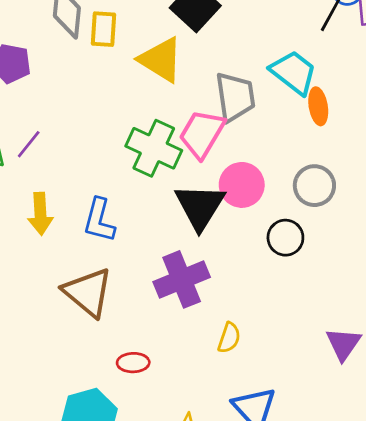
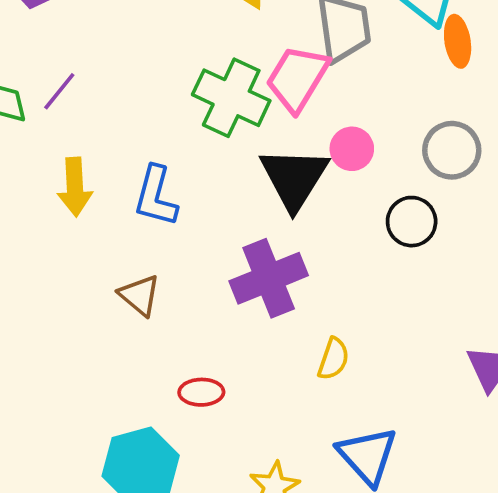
pink circle: (242, 185) -> (352, 149), size x0.7
brown triangle: (88, 292) -> (140, 295), size x0.6

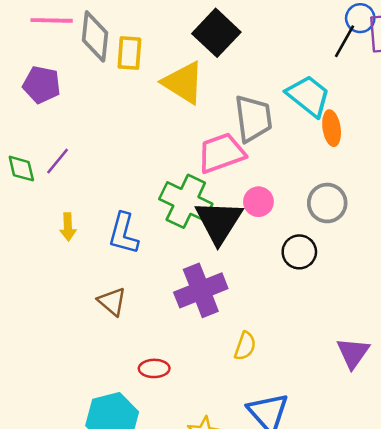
pink trapezoid: (297, 78) -> (221, 153), turned 39
green cross: (231, 98) -> (186, 201), moved
yellow arrow: (75, 187) -> (68, 227), size x0.7

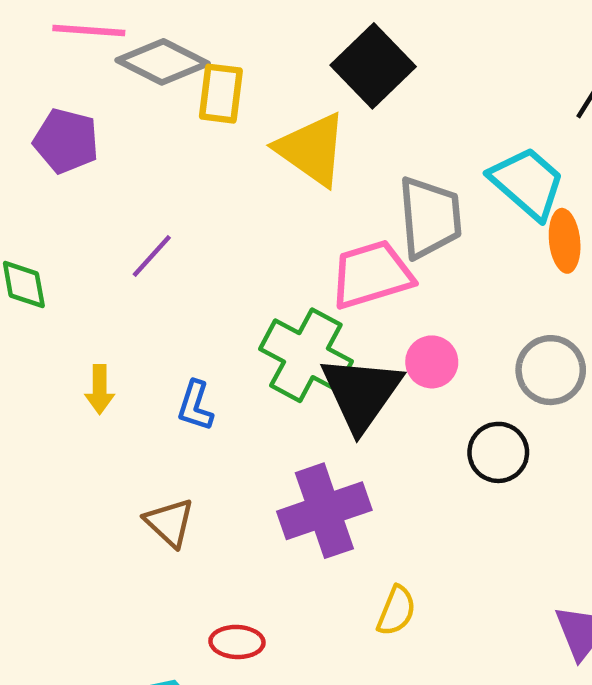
gray diamond: (95, 36) -> (163, 62), turned -72
purple line: (58, 161) -> (152, 256), moved
blue L-shape: (124, 234) -> (195, 406), size x0.7

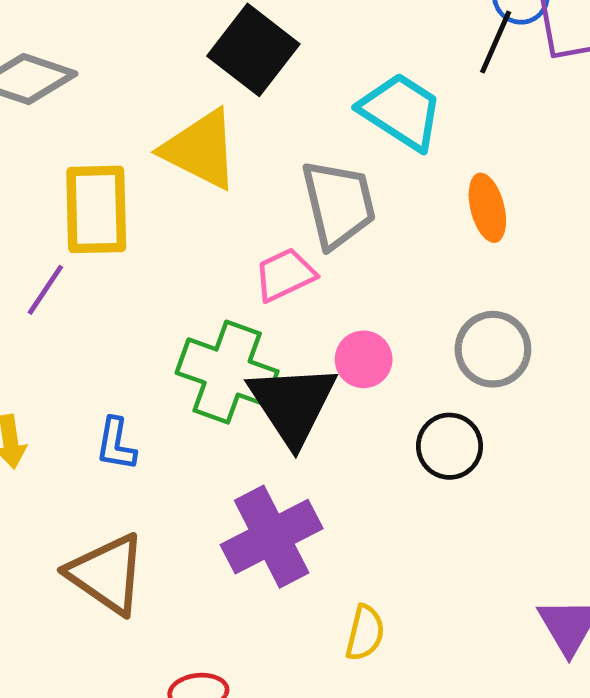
yellow rectangle: (221, 94) -> (96, 209), moved, size x1.4
cyan trapezoid: (527, 183) -> (401, 111), moved
pink trapezoid: (372, 274) -> (285, 275), size x0.7
brown triangle: (170, 523) -> (107, 574), size x1.5

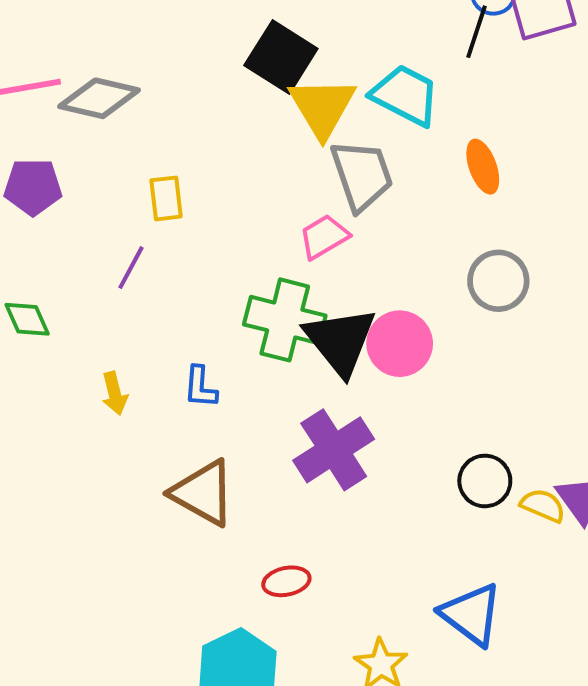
yellow triangle: (200, 149) -> (322, 107), moved, turned 38
yellow rectangle: (96, 209) -> (166, 198), size x0.6
pink circle: (364, 359) -> (400, 344), moved, size x1.4
black circle: (450, 446) -> (485, 481), moved
yellow semicircle: (365, 633) -> (543, 506), moved, turned -75

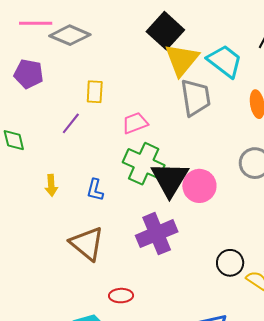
pink trapezoid: (324, 237) -> (135, 123), moved

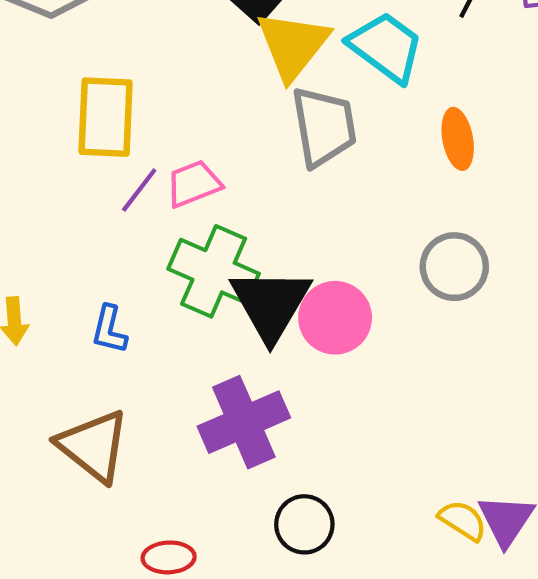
yellow rectangle: (95, 92) -> (106, 117), size x1.6
purple line: (71, 123) -> (139, 190), moved
black circle: (230, 263) -> (304, 524), moved

